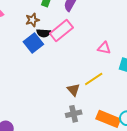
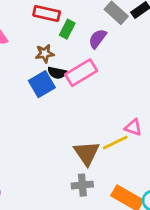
pink triangle: (104, 48) -> (133, 127), moved
brown triangle: (74, 90) -> (87, 153), size x1.5

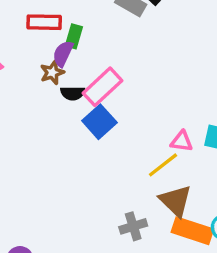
purple semicircle: (98, 39) -> (63, 54), moved
blue square: (42, 84) -> (99, 122), moved
brown triangle: (87, 153) -> (176, 201), moved

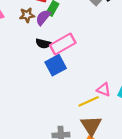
brown star: (52, 72) -> (27, 15), moved

